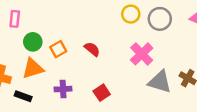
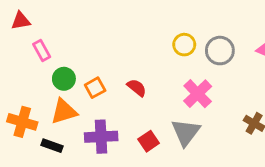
pink rectangle: (15, 19) -> (42, 51), turned -35
gray triangle: (160, 82) -> (186, 132), moved, turned 50
purple cross: (63, 89) -> (101, 137), size x1.5

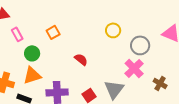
gray circle: (220, 51) -> (140, 45), moved
orange square: (95, 88) -> (53, 32), moved
pink cross: (198, 94) -> (134, 68), moved

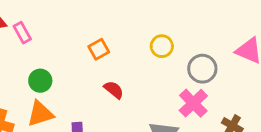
orange square: (53, 32) -> (99, 49), moved
pink rectangle: (17, 34) -> (22, 33), moved

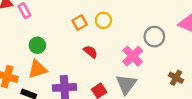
yellow circle: (162, 46) -> (103, 20), moved
pink cross: (193, 103) -> (133, 56), moved

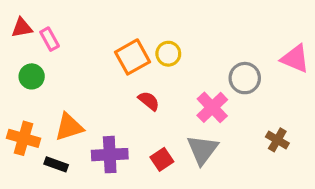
orange square: (80, 23) -> (133, 57), size x1.5
green circle: (37, 45) -> (32, 76), moved

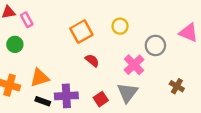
yellow circle: (168, 54) -> (120, 26), moved
black rectangle: (56, 164) -> (43, 101), moved

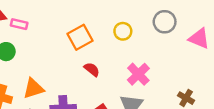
pink rectangle: (27, 20) -> (19, 24), turned -48
gray circle: (155, 45) -> (165, 22), moved

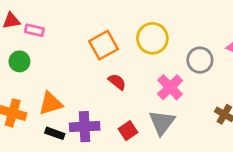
gray circle: (165, 22) -> (200, 60), moved
yellow circle: (123, 31) -> (152, 38), size x1.5

